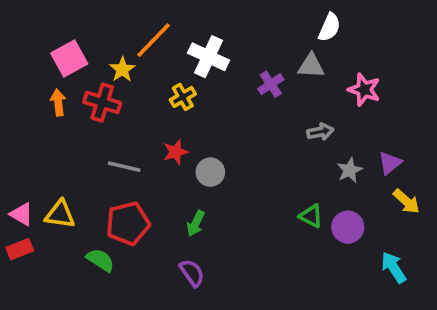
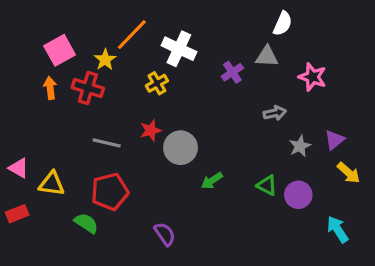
gray circle: (210, 172) -> (180, 148), size x1.4
pink triangle: (22, 214) -> (19, 168), moved
green arrow: (196, 223) -> (212, 181), moved, turned 30

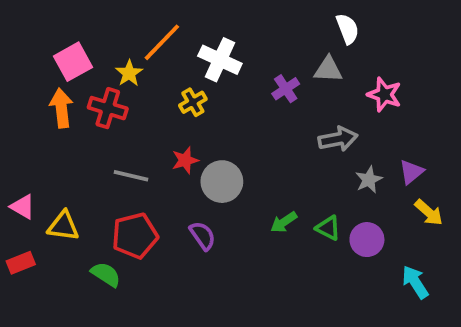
white semicircle: (283, 24) -> (348, 29), turned -45
orange arrow: (50, 88) -> (61, 108), size x1.4
gray arrow: (275, 113) -> (338, 139), size x1.4
green arrow: (212, 181) -> (284, 222), moved
purple semicircle: (165, 234) -> (203, 236), moved

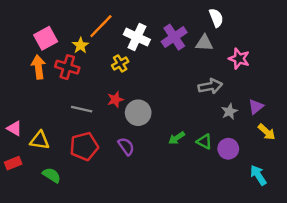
purple cross: (286, 89) -> (174, 37), moved, size x1.5
green semicircle: (106, 274) -> (52, 175), moved

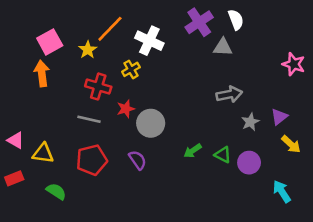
purple cross: (174, 37) -> (199, 22), moved
pink star: (239, 59) -> (294, 64), moved
red cross: (67, 67) -> (98, 87), moved

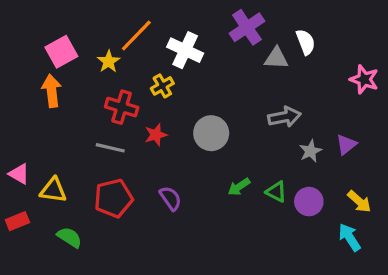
white semicircle: (236, 20) -> (306, 42), moved
gray circle: (151, 123) -> (211, 133), moved
yellow arrow: (291, 144) -> (359, 202), moved

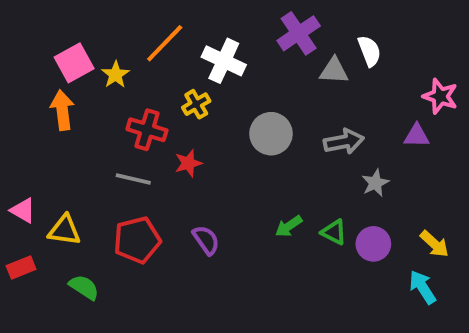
yellow star: (109, 62) -> (115, 75), moved
gray circle: (211, 133) -> (271, 134), moved
purple triangle: (346, 145) -> (417, 136), moved, turned 40

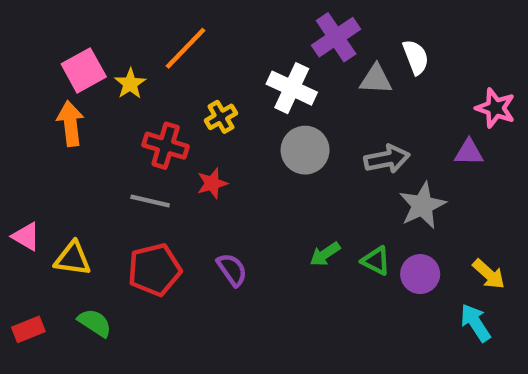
white cross: (224, 61) -> (292, 88), moved
gray star: (375, 183) -> (422, 205), size x1.5
red rectangle: (21, 268) -> (28, 329), moved

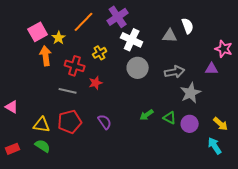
purple cross: (336, 37) -> (118, 17), moved
orange arrow: (70, 124) -> (46, 56), moved
yellow triangle: (73, 259) -> (42, 125), moved

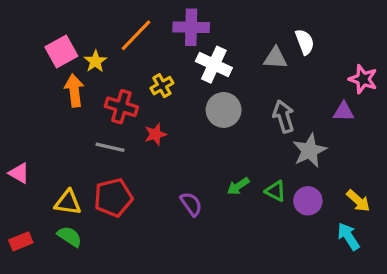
purple cross: (118, 17) -> (191, 27), turned 35
gray arrow: (175, 72) -> (284, 116), turned -96
purple semicircle: (105, 122) -> (191, 204), moved

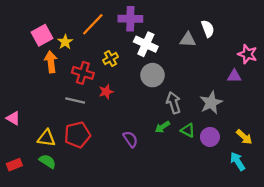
gray arrow: (284, 116) -> (173, 103), moved

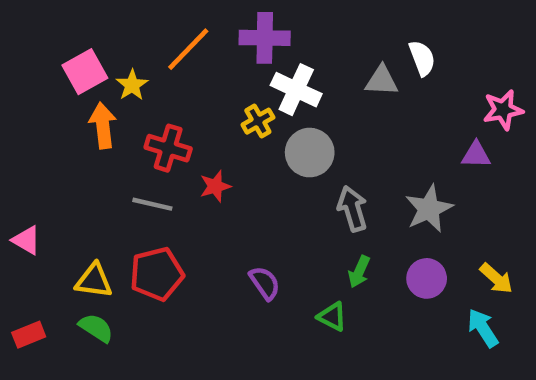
pink star: (248, 54) -> (503, 110), turned -30
yellow cross: (110, 59) -> (258, 121), moved
green arrow: (162, 127) -> (359, 272), moved, turned -32
green triangle: (188, 130) -> (332, 317), moved

